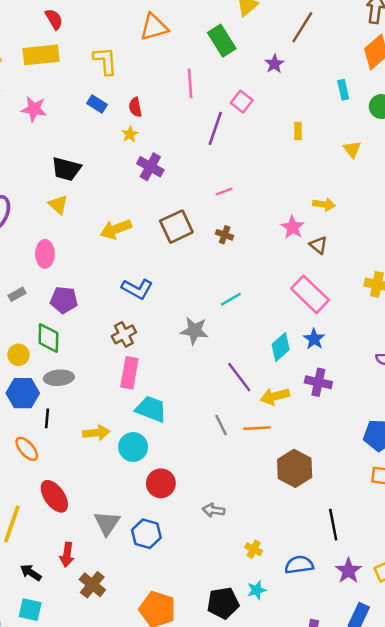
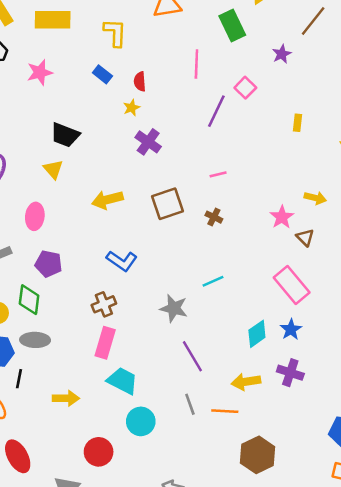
pink star: (34, 109) -> (40, 72), turned -30
purple line: (239, 377) -> (192, 356), moved
cyan circle: (133, 447) -> (141, 421), moved
red circle: (161, 483) -> (99, 452), moved

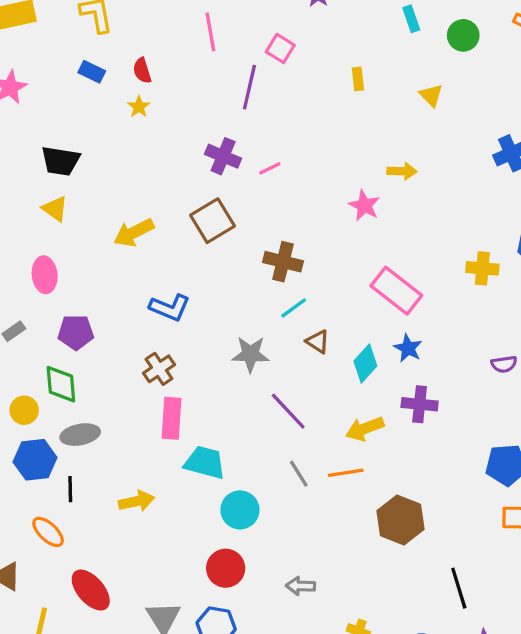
purple cross: (148, 142) -> (223, 156), moved
brown cross: (214, 217) -> (283, 262), moved, size x1.6
brown triangle: (305, 237) -> (318, 342), moved
red circle: (99, 452) -> (226, 568), moved

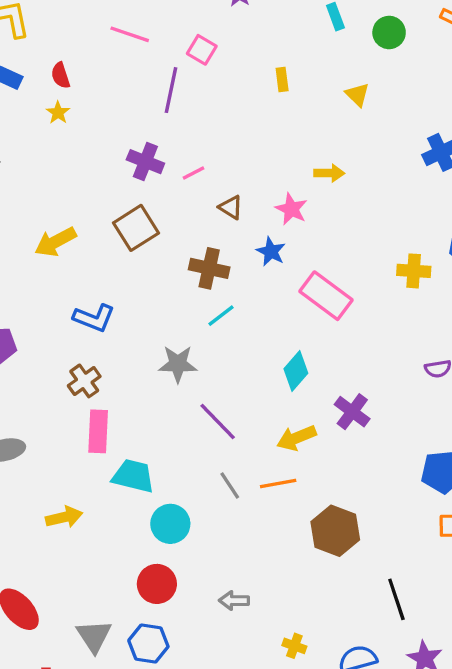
pink line: (210, 32) -> (130, 34), turned -60
brown triangle: (318, 342) -> (231, 207), moved
blue star: (408, 348) -> (271, 252), moved
purple cross: (420, 404) -> (352, 412), turned 32

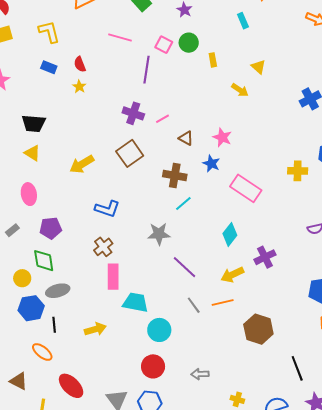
green circle: (389, 32) -> (189, 43), moved
yellow arrow: (329, 173) -> (240, 90), moved, turned 36
purple cross: (352, 412) -> (265, 257), turned 30

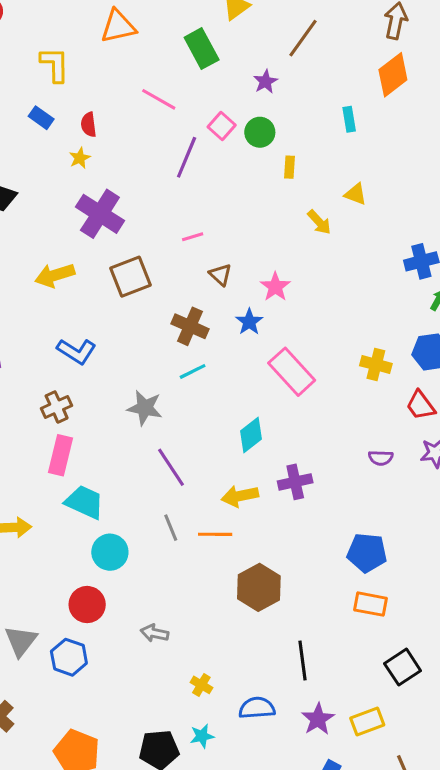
yellow triangle: (258, 67) -> (355, 194), turned -35
purple cross: (133, 113) -> (100, 214), moved, size x1.4

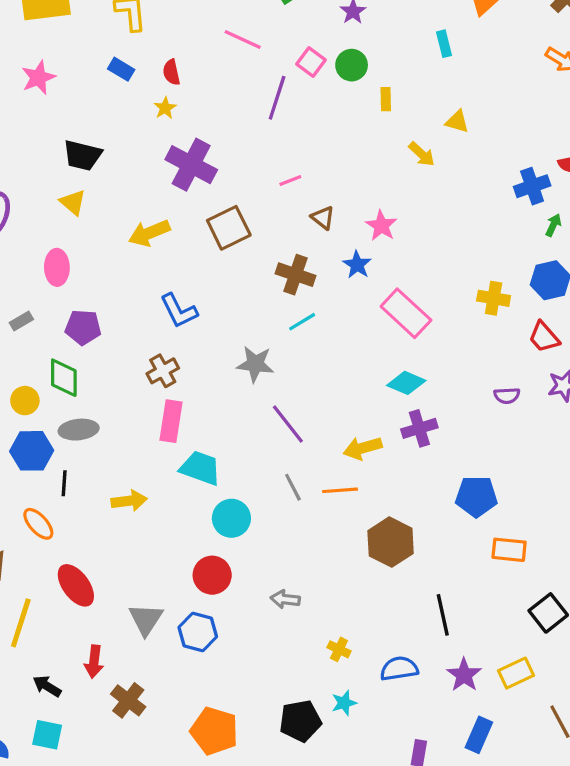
blue L-shape: (77, 351) -> (179, 311), turned 36
cyan diamond: (251, 435) -> (406, 383), moved, turned 66
blue pentagon: (367, 553) -> (476, 496), moved

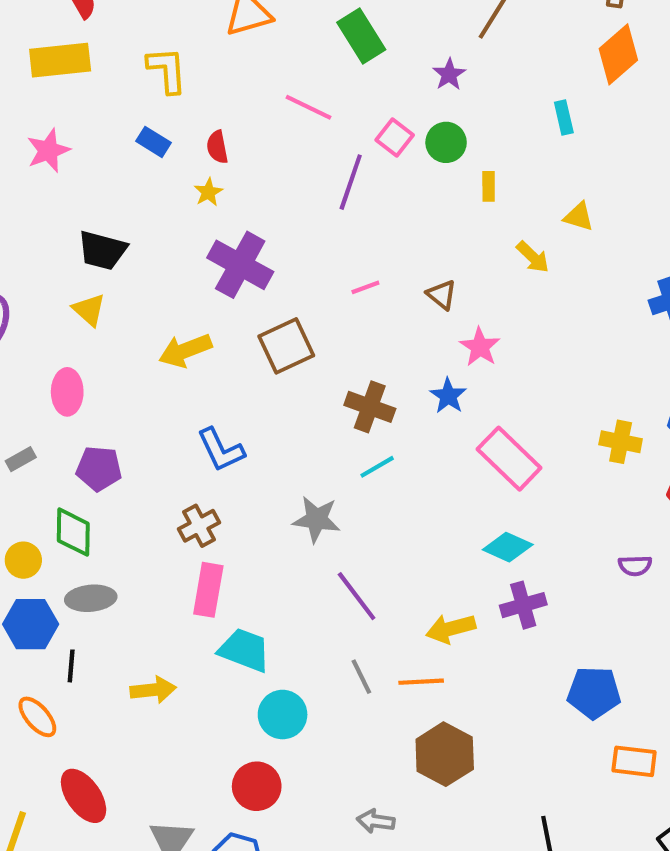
brown triangle: (323, 218) -> (442, 295), moved
brown hexagon: (391, 542) -> (445, 754), moved
gray arrow: (285, 599) -> (376, 821), moved

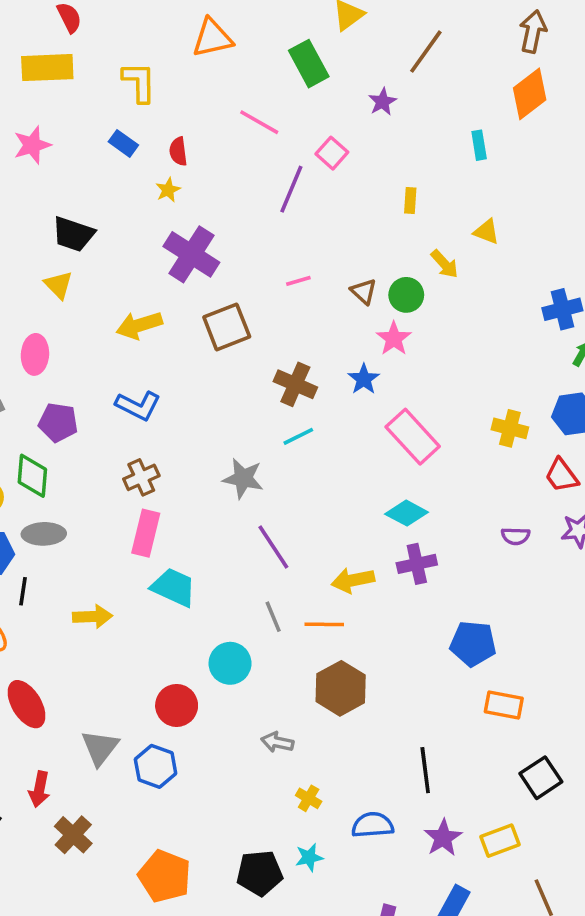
green circle: (446, 142) -> (406, 295), moved
blue L-shape: (221, 450) -> (138, 406), moved, turned -42
cyan circle: (283, 715) -> (230, 663), moved

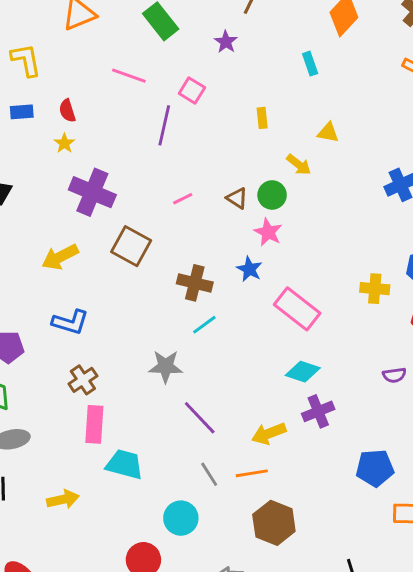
blue rectangle: (123, 143) -> (22, 112), turned -30
brown square: (227, 327) -> (131, 246), turned -30

